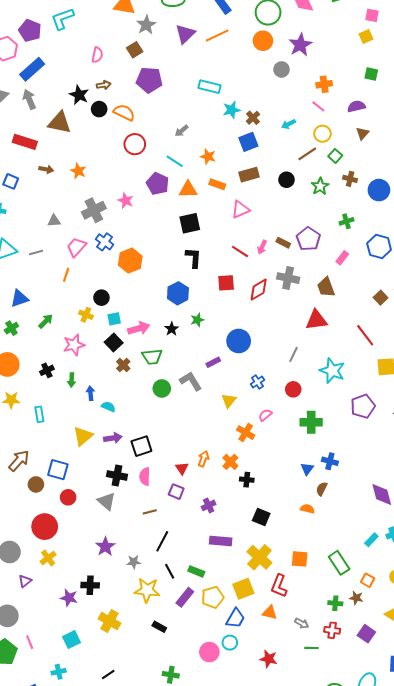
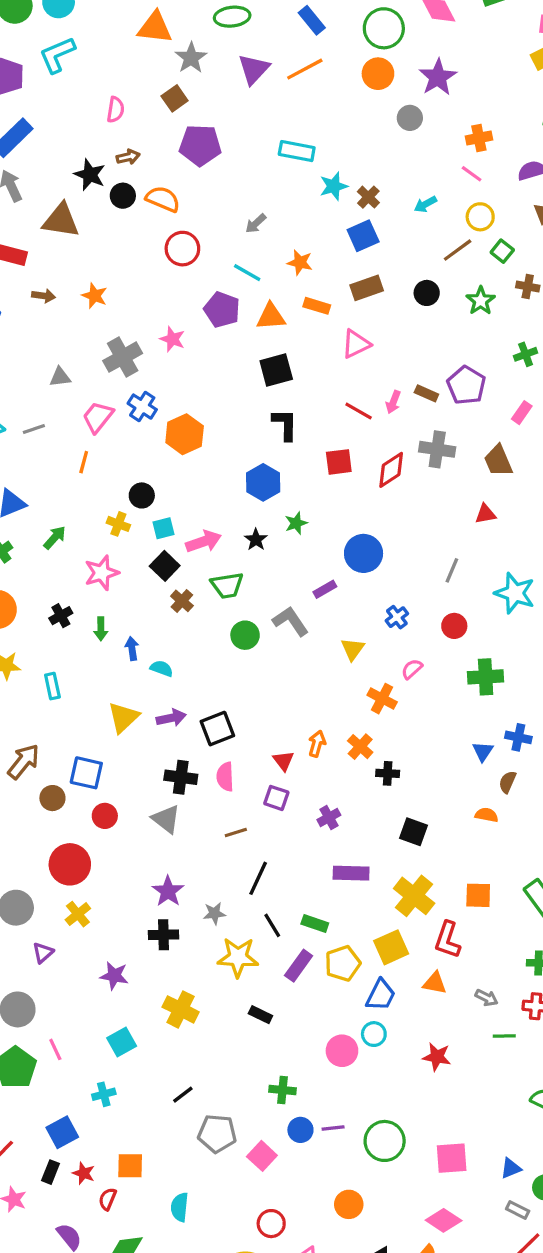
red triangle: (316, 320) -> (486, 514), size x0.6
black cross: (90, 585) -> (164, 935), moved

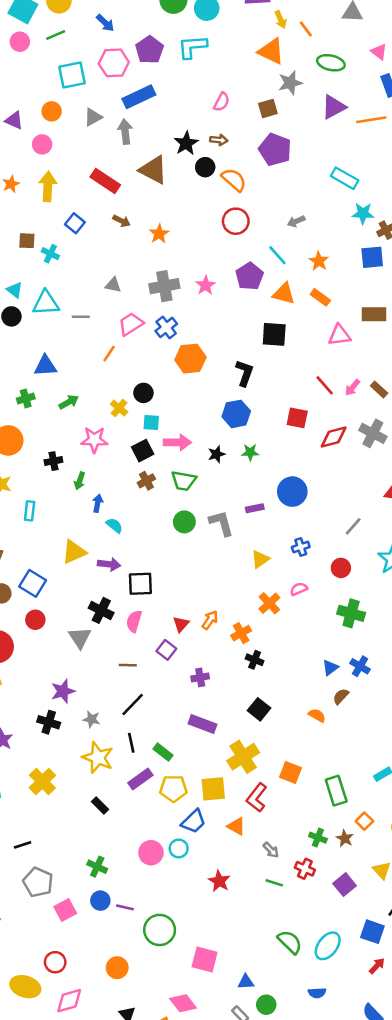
brown rectangle: (367, 288) -> (374, 314), moved
black L-shape: (285, 425) -> (244, 373), moved

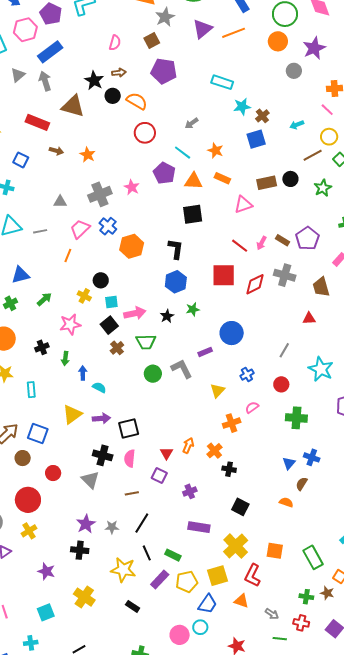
red square: (297, 418) -> (224, 275), size x1.4
blue square: (33, 583) -> (38, 433), moved
orange cross: (269, 603) -> (232, 423), turned 36
gray star: (92, 719) -> (112, 527), moved

